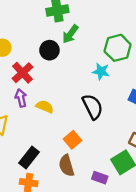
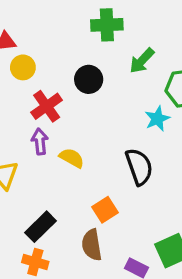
green arrow: (70, 34) -> (142, 61), moved
cyan star: (101, 71) -> (157, 119), turned 30

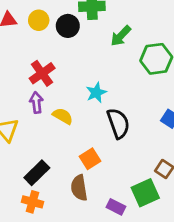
yellow circle: (23, 67) -> (39, 20), moved
black circle: (89, 79) -> (68, 26), moved
cyan star: (157, 119) -> (96, 93), moved

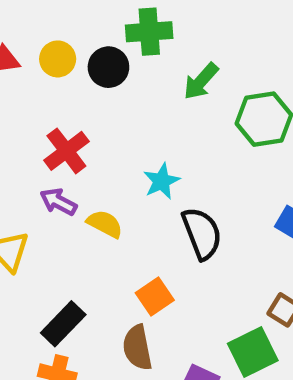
purple arrow: (36, 102) -> (58, 202), turned -54

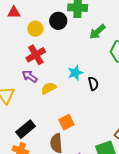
yellow circle: (58, 59) -> (35, 29), moved
yellow semicircle: (105, 224) -> (49, 88), turned -63
black semicircle: (202, 233) -> (93, 84), moved, size x0.6

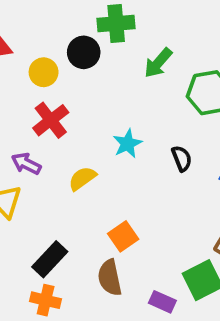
purple arrow: (30, 76) -> (26, 164), moved
black semicircle: (93, 84) -> (182, 158), moved

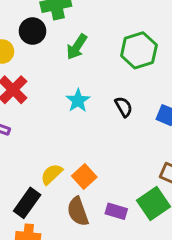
green arrow: (158, 63) -> (77, 47), moved
yellow semicircle: (82, 178) -> (52, 174), moved
purple rectangle: (162, 302) -> (116, 211), moved

